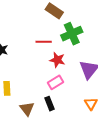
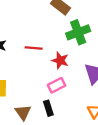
red line: (44, 42) -> (34, 48), moved

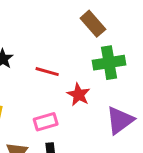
pink rectangle: (57, 85) -> (46, 122), moved

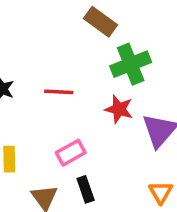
red star: (79, 95) -> (119, 109), moved

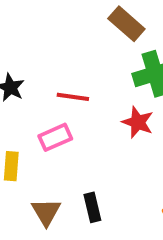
pink rectangle: (71, 153) -> (55, 137), moved

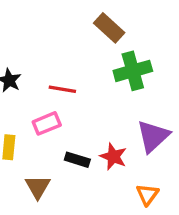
red star: (138, 122) -> (113, 157), moved
black rectangle: (92, 207) -> (77, 160), moved, turned -60

